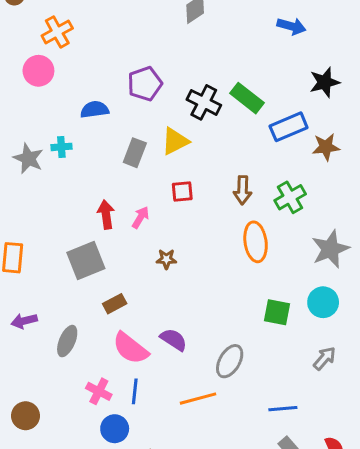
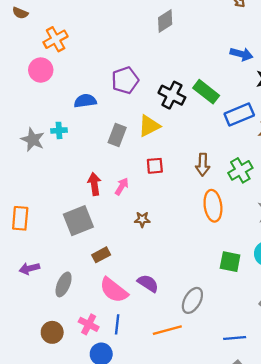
blue arrow: (291, 26) -> (241, 54), moved
brown circle: (26, 416) -> (52, 332), moved

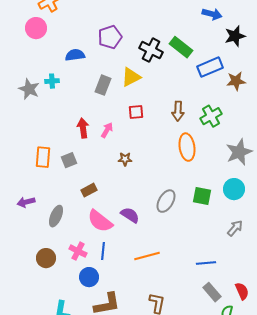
orange rectangle: (20, 218) -> (43, 157), moved
gray square: (78, 221) -> (69, 160), size x0.6
gray ellipse: (192, 300) -> (166, 201), moved

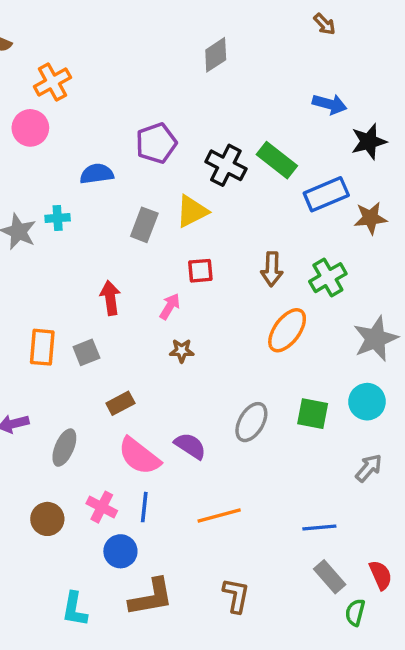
pink arrow: (107, 130) -> (170, 306), moved
orange ellipse: (187, 147) -> (287, 330), turned 44

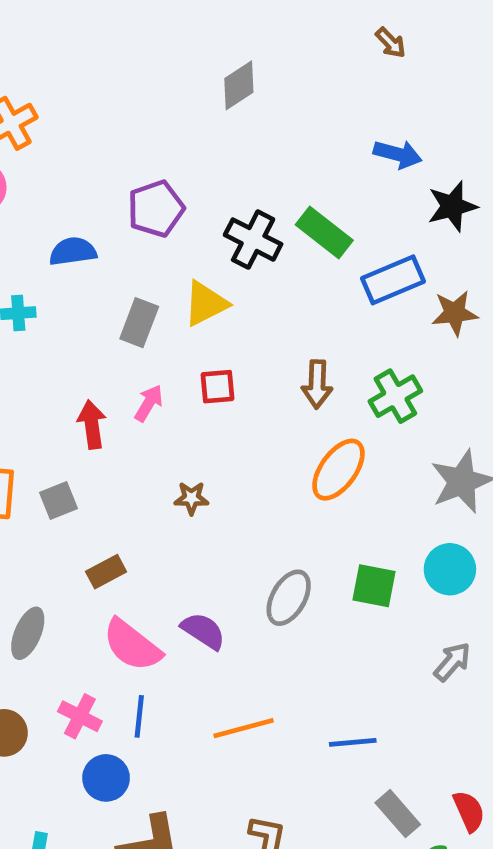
pink arrow: (170, 306) -> (149, 403), moved
blue line: (319, 527) -> (353, 742), moved

